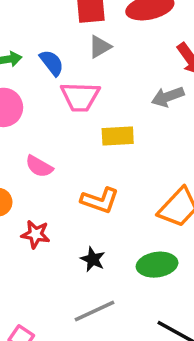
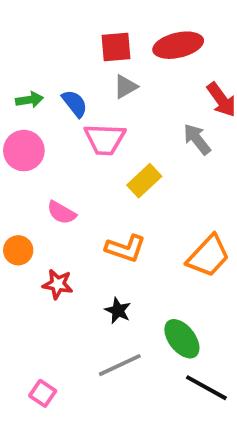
gray arrow: (168, 97) -> (197, 139), turned 72
yellow rectangle: (118, 136) -> (144, 181), turned -40
green ellipse: (157, 265) -> (182, 339), moved, turned 60

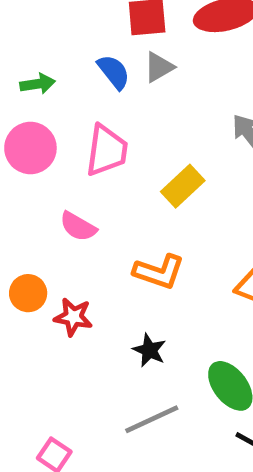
blue semicircle: (75, 104) -> (114, 72), moved
pink trapezoid: (105, 139) -> (107, 150), moved, turned -84
orange circle: (18, 250) -> (28, 293), moved

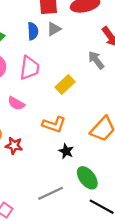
blue semicircle: (114, 72) -> (33, 31), turned 35
black star: (149, 350) -> (66, 151), moved

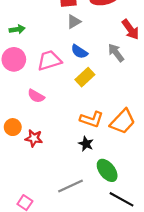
blue semicircle: (33, 31) -> (79, 52), moved, turned 126
pink trapezoid: (29, 68) -> (49, 60), turned -115
orange L-shape: (54, 124) -> (92, 119), moved

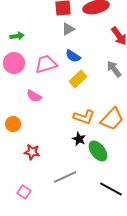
gray arrow: (116, 53) -> (114, 69), moved
red star: (34, 138) -> (32, 152), moved
green ellipse: (107, 170) -> (98, 151), moved

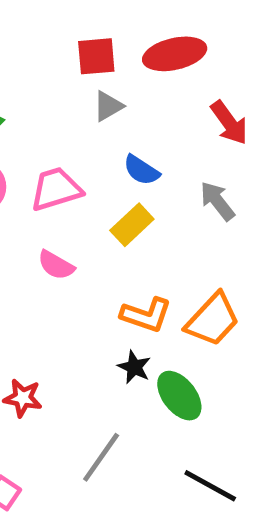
blue semicircle: (73, 56) -> (141, 170), moved
pink semicircle: (34, 96) -> (56, 265), moved
gray line: (65, 177) -> (101, 457), turned -30

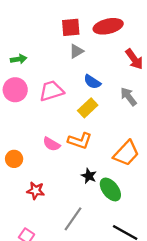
pink semicircle: (56, 265) -> (51, 144), moved
orange L-shape: (146, 315) -> (80, 141), moved

